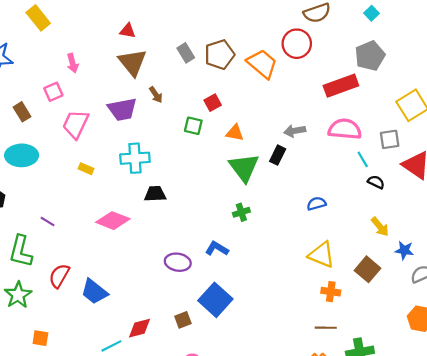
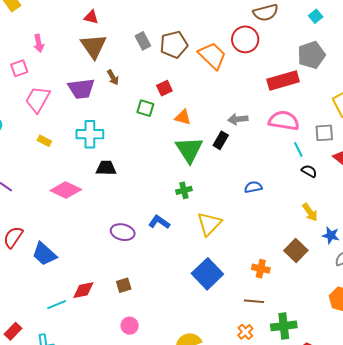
yellow triangle: (322, 255) -> (209, 224), moved, turned 48
blue square: (215, 300) -> (207, 274), moved

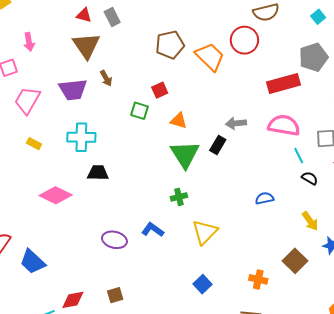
gray rectangle: (143, 41) -> (112, 17), moved
blue semicircle: (253, 187) -> (265, 198), moved
blue square: (207, 274) -> (203, 284), size x0.6

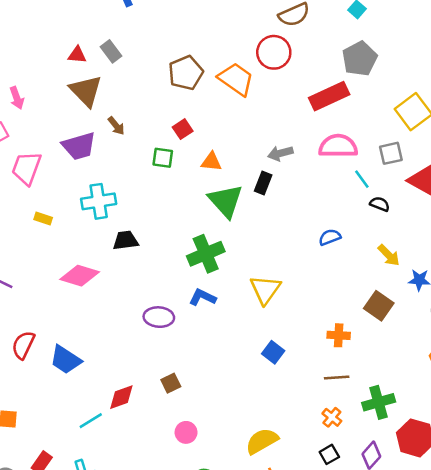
green cross: (179, 197) -> (206, 254), moved, size x1.8

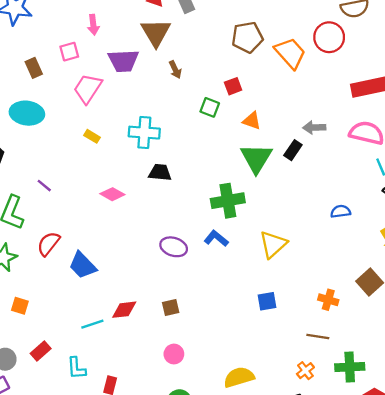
purple trapezoid: (79, 146) -> (123, 61), moved
pink diamond: (80, 276) -> (112, 194), size x0.7
blue square: (273, 352) -> (267, 301), turned 30

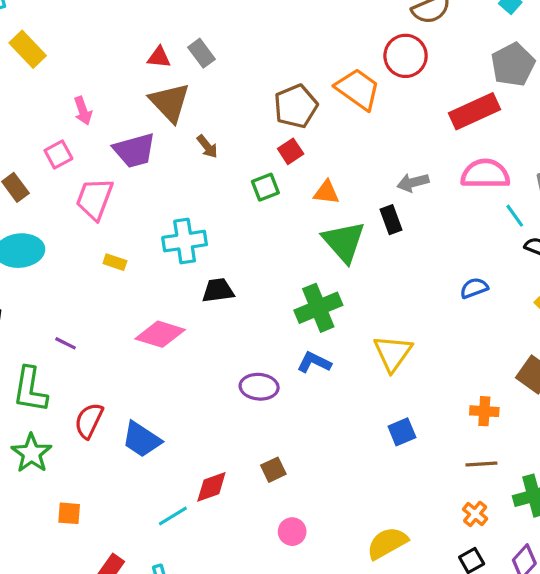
brown pentagon: (247, 37) -> (296, 106), moved
green square: (210, 107) -> (265, 187), turned -30
black rectangle: (293, 150) -> (391, 220), turned -42
pink diamond: (112, 194) -> (160, 334), size x1.4

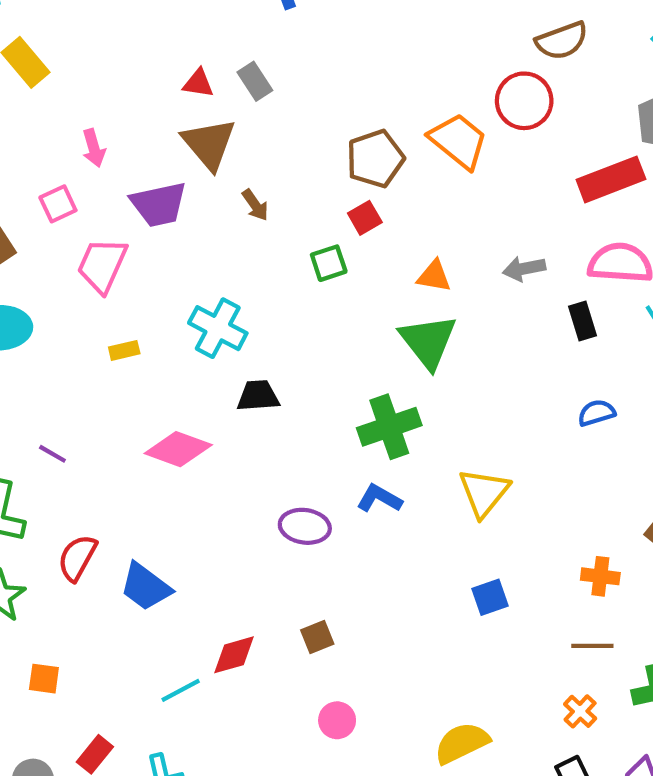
orange triangle: (326, 192) -> (434, 276), moved
black rectangle: (391, 220) -> (583, 321), moved
cyan cross: (185, 241) -> (218, 328), turned 33
yellow rectangle: (115, 262) -> (124, 350), turned -35

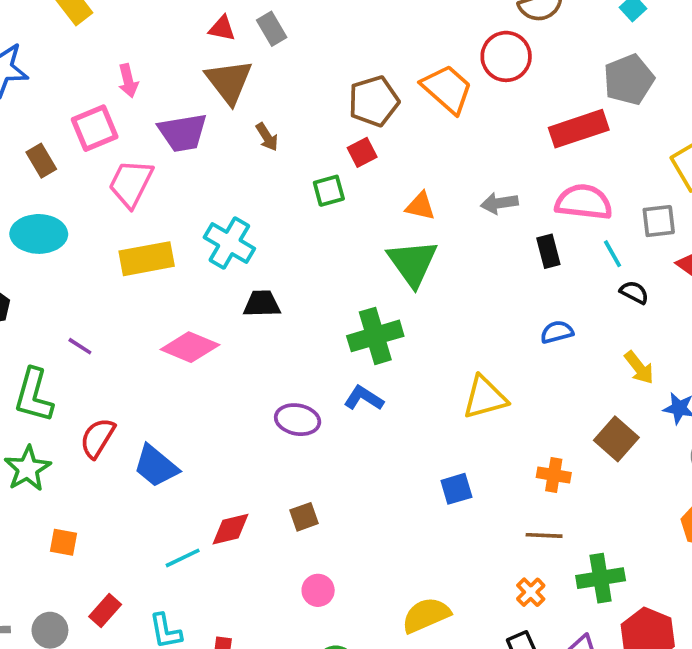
pink square: (58, 204) -> (95, 128), size x1.4
yellow rectangle: (124, 350) -> (147, 259), size x2.0
yellow triangle: (484, 492) -> (485, 397), moved, turned 33

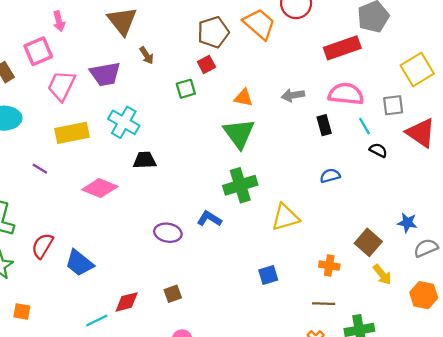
purple trapezoid: (183, 133) -> (105, 74), moved
green cross: (375, 336) -> (240, 185), moved
purple line: (80, 346) -> (40, 169), moved
yellow arrow: (639, 368) -> (382, 275), moved

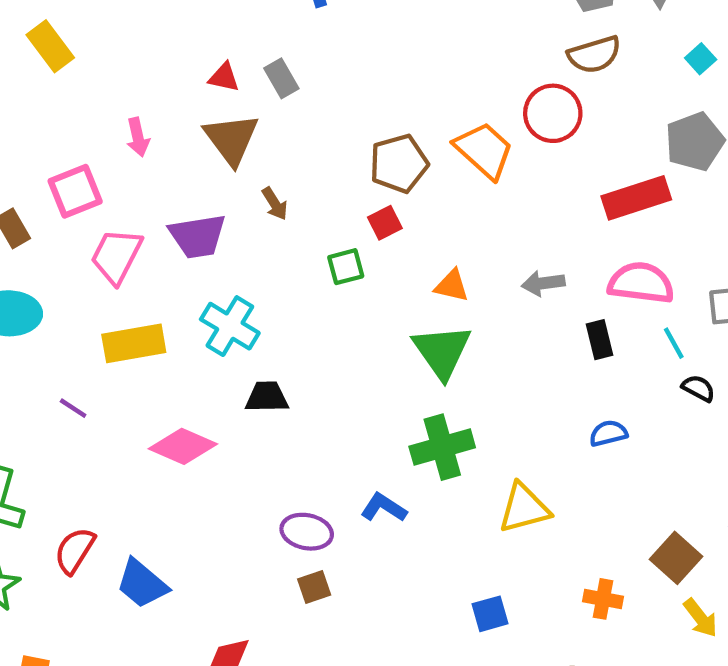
pink arrow: (59, 21) -> (138, 137), moved
brown square: (173, 294) -> (314, 587), moved

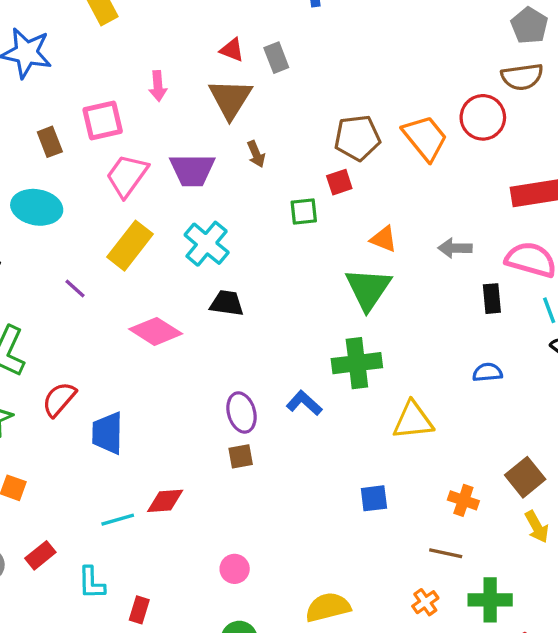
yellow rectangle: (134, 343) -> (130, 246), turned -51
purple ellipse: (307, 532) -> (242, 412), turned 54
blue trapezoid: (142, 584) -> (107, 433), turned 42

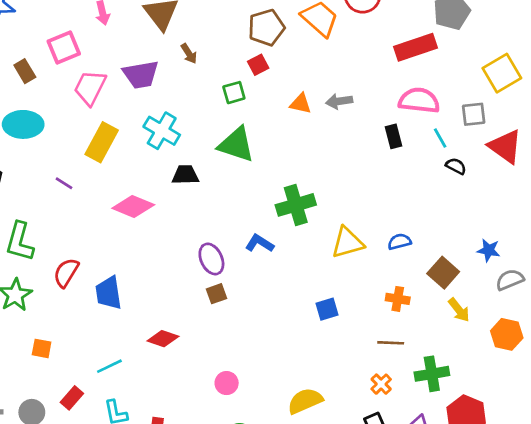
gray arrow: (455, 248) -> (339, 101), moved
green triangle: (368, 289) -> (236, 145), moved, turned -36
blue semicircle: (487, 372) -> (399, 242), moved
red diamond: (165, 501) -> (163, 339), turned 32
cyan line: (118, 520) -> (109, 366), moved

